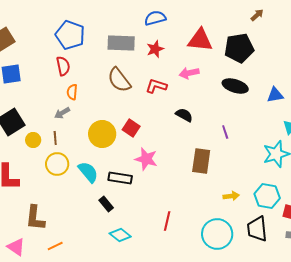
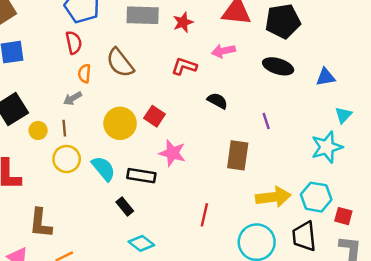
brown semicircle: (119, 80) -> (120, 63), moved
yellow arrow: (231, 196) -> (273, 197), size x1.8
red line: (167, 221) -> (204, 215), moved

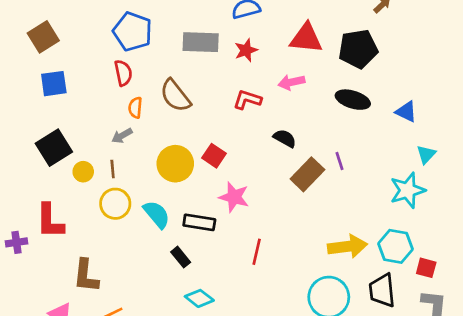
blue triangle: (326, 77) -> (406, 112), turned 36
brown rectangle: (238, 155) -> (307, 174), moved, turned 36
red line: (204, 215) -> (257, 252), moved

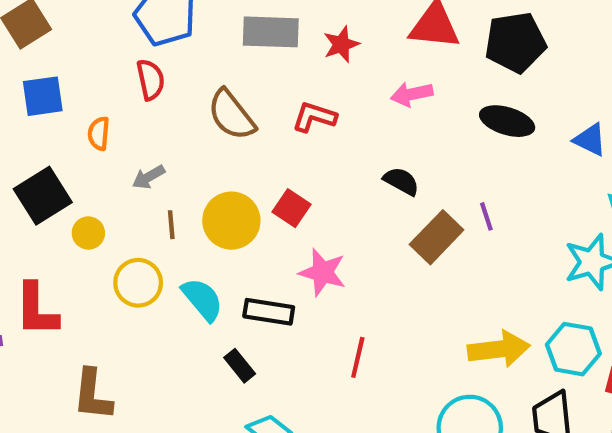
red L-shape: (247, 100) -> (314, 117), moved
orange semicircle: (135, 108) -> (99, 134), moved
brown line: (113, 169) -> (171, 225), moved

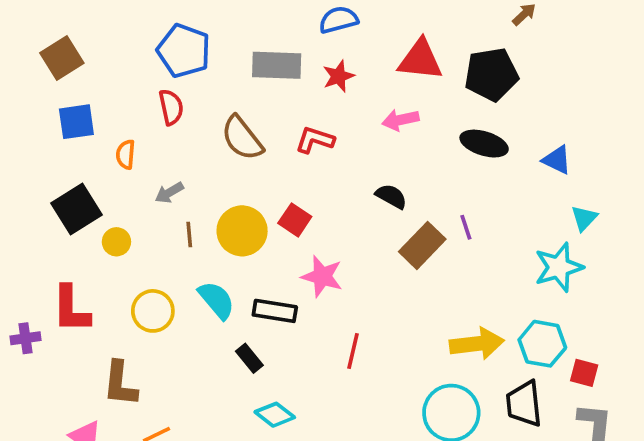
yellow circle: (138, 283) -> (153, 311), moved

